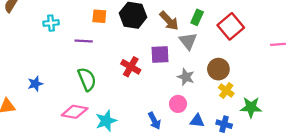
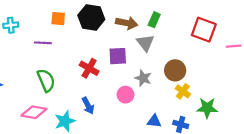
brown arrow: (169, 21) -> (127, 23), turned -35
red square: (231, 26) -> (204, 30), moved, turned -30
pink circle: (178, 104) -> (125, 95), moved
blue arrow: (154, 121) -> (88, 106), moved

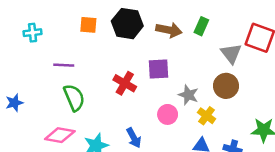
purple line: (43, 43) -> (64, 65), moved
gray triangle: (145, 43) -> (231, 53), moved
yellow cross: (183, 91) -> (207, 116), moved
blue arrow: (88, 106) -> (134, 138), moved

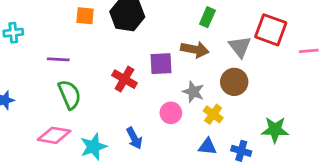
brown arrow: (169, 30) -> (195, 50), moved
cyan cross: (33, 33) -> (13, 33), moved

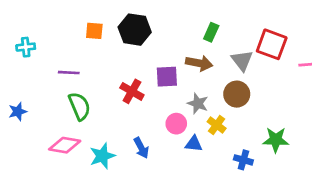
blue triangle: (207, 147) -> (194, 144), moved

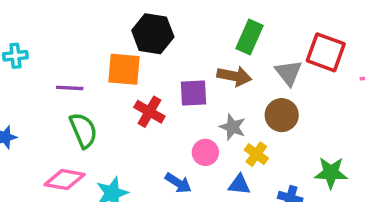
orange square: (94, 31) -> (124, 69), moved, size x1.5
green rectangle: (211, 32) -> (249, 37), size x1.4
blue triangle: (194, 144) -> (239, 185), moved
blue arrow: (141, 148) -> (178, 183), moved, turned -30

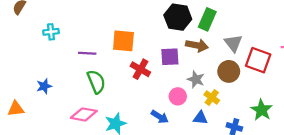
black hexagon: (153, 34) -> (178, 17), moved
red square: (326, 52) -> (258, 60), moved
green star: (331, 173) -> (262, 110), turned 30

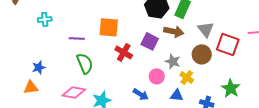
purple square: (170, 57) -> (150, 41), turned 30
orange triangle: (16, 109) -> (31, 87), moved

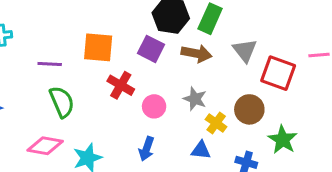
purple square: (150, 41) -> (151, 49), moved
brown circle: (202, 54) -> (249, 109), moved
pink circle: (157, 76) -> (154, 106), moved
blue arrow: (141, 94) -> (147, 149), turned 77

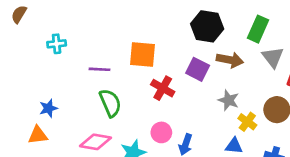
green rectangle: (210, 19) -> (258, 29), moved
purple square: (151, 49) -> (198, 69), moved
pink circle: (154, 106) -> (161, 132), moved

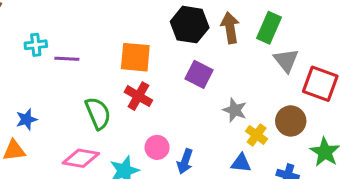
black hexagon: (207, 26) -> (190, 25), moved
brown arrow: (230, 60) -> (230, 28), moved, turned -110
purple line: (100, 69) -> (67, 59), moved
red cross: (163, 88) -> (138, 96), moved

